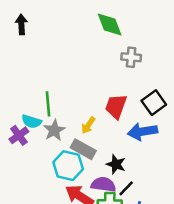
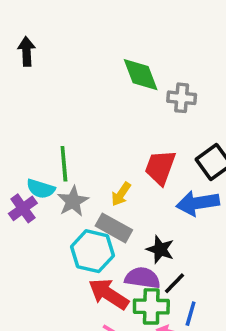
green diamond: (110, 24) -> (141, 75), moved

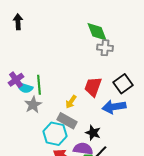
green diamond: (141, 75) -> (97, 32), moved
cyan semicircle: (41, 189) -> (25, 88), moved
gray star: (73, 201) -> (33, 105), moved
purple cross: (23, 208) -> (16, 80), moved

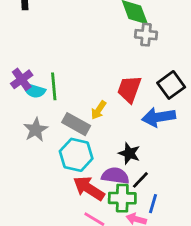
gray star: (33, 105) -> (36, 130), moved
gray rectangle: (67, 121) -> (76, 124), moved

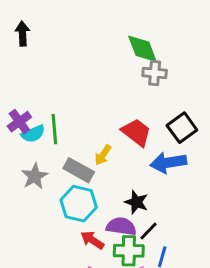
red trapezoid: (129, 89) -> (136, 132), turned 108
cyan semicircle: (34, 91) -> (33, 134), turned -40
red arrow: (89, 188) -> (92, 240), size x0.7

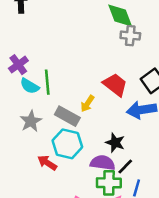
purple cross: (19, 122) -> (18, 65), moved
cyan semicircle: (33, 134) -> (30, 86), turned 54
red arrow: (92, 240) -> (47, 163), moved

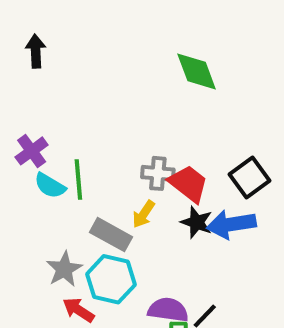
gray cross: (130, 36) -> (158, 173), moved
gray star: (31, 121) -> (64, 269), moved
black star: (115, 143) -> (197, 222), moved

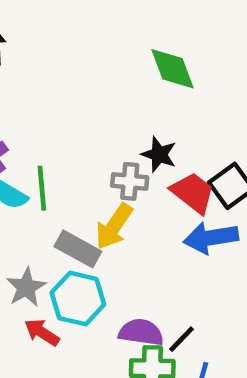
red trapezoid: (188, 184) -> (193, 193), moved
yellow arrow: (144, 214) -> (114, 226), size x1.5
black star: (197, 222) -> (159, 154), moved

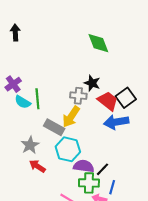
cyan hexagon: (78, 299) -> (68, 149), moved

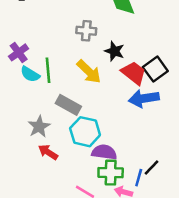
gray cross: (78, 96) -> (86, 31), moved
yellow arrow: (71, 117) -> (89, 72), moved, turned -80
black line: (103, 169) -> (152, 167), moved

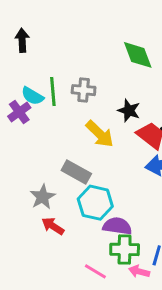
gray cross: (86, 31) -> (84, 90), moved
green line: (48, 70) -> (53, 92), moved
cyan semicircle: (30, 74) -> (32, 96), moved

